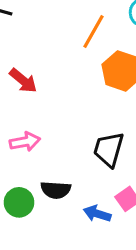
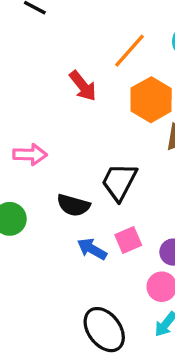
red arrow: (23, 81) -> (83, 86), moved
black semicircle: (56, 190) -> (73, 205), moved

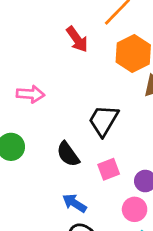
black semicircle: (73, 205) -> (68, 154), moved, turned 36
blue arrow: (92, 249) -> (74, 203), moved

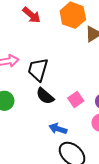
black trapezoid: (103, 120) -> (38, 70), moved

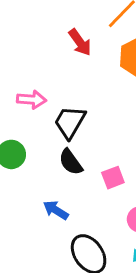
blue arrow: (58, 129) -> (56, 210), moved

